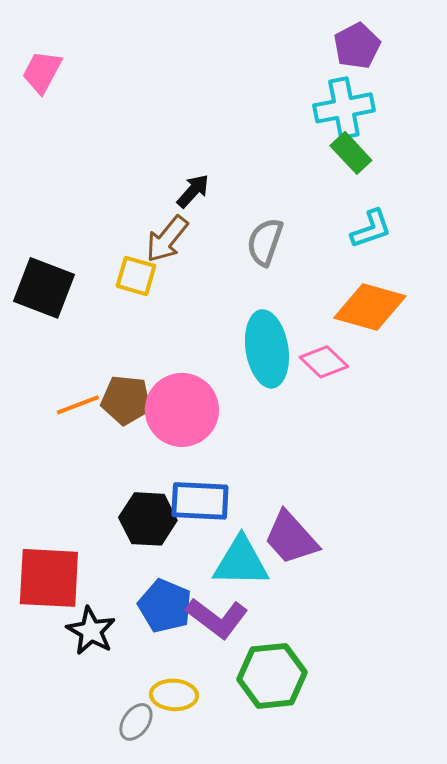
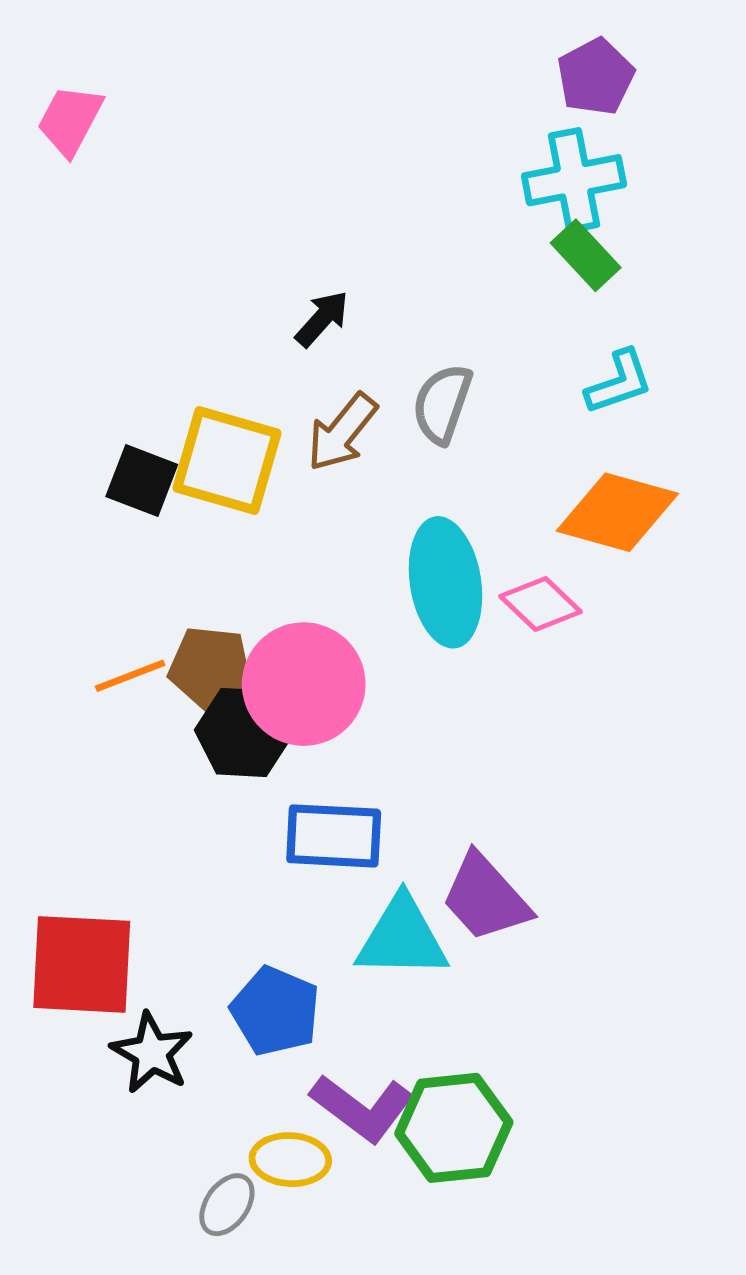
brown arrow: (167, 239) -> (342, 432), moved
yellow square: (136, 276) -> (227, 461), size x1.6
black square: (44, 288) -> (142, 481), moved, size x0.7
black hexagon: (148, 519) -> (244, 732), moved
purple L-shape: (217, 618) -> (362, 1108), moved

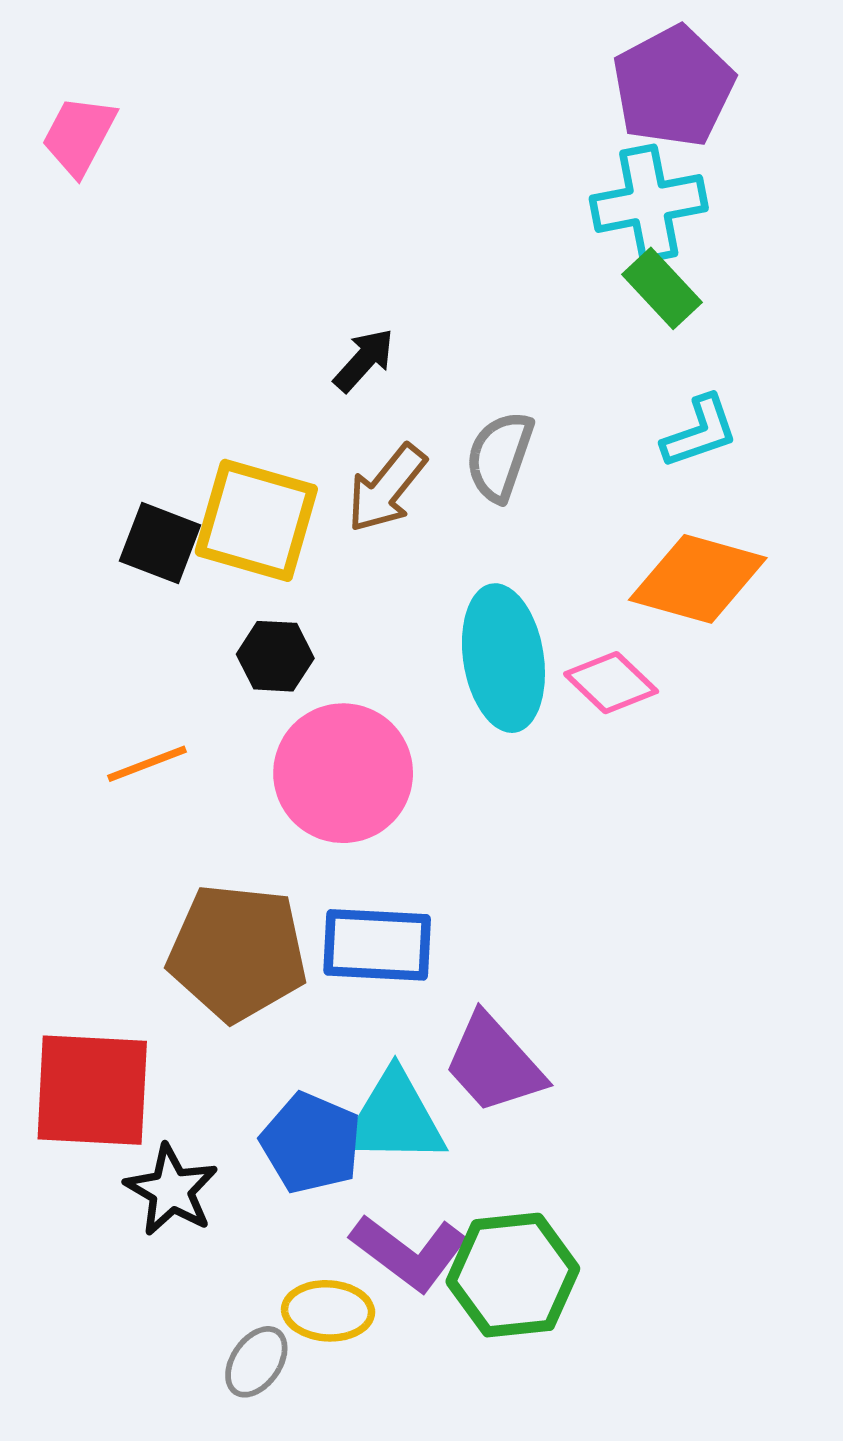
purple pentagon: (596, 77) -> (673, 86), size x1.4
brown pentagon: (210, 667) -> (237, 952), moved, size x1.5
black hexagon: (244, 732) -> (275, 656), moved, size x0.7
purple trapezoid: (486, 898) -> (494, 1064), moved
cyan triangle: (402, 938) -> (394, 1118), moved

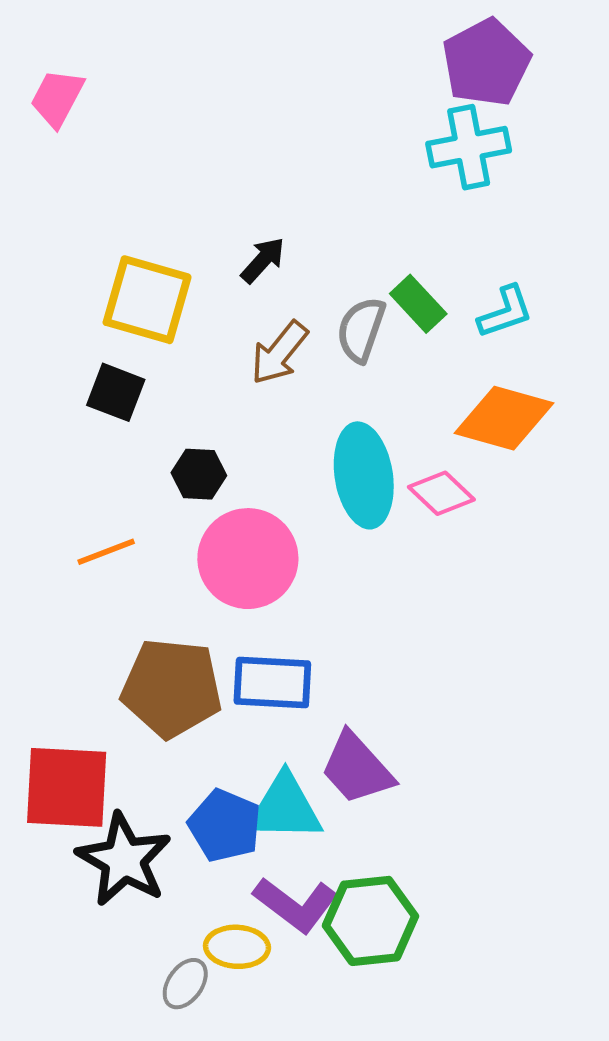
green rectangle: (662, 288) -> (418, 304), moved
yellow square: (256, 520) -> (147, 300), moved
black star: (171, 1190) -> (124, 860), size x1.4

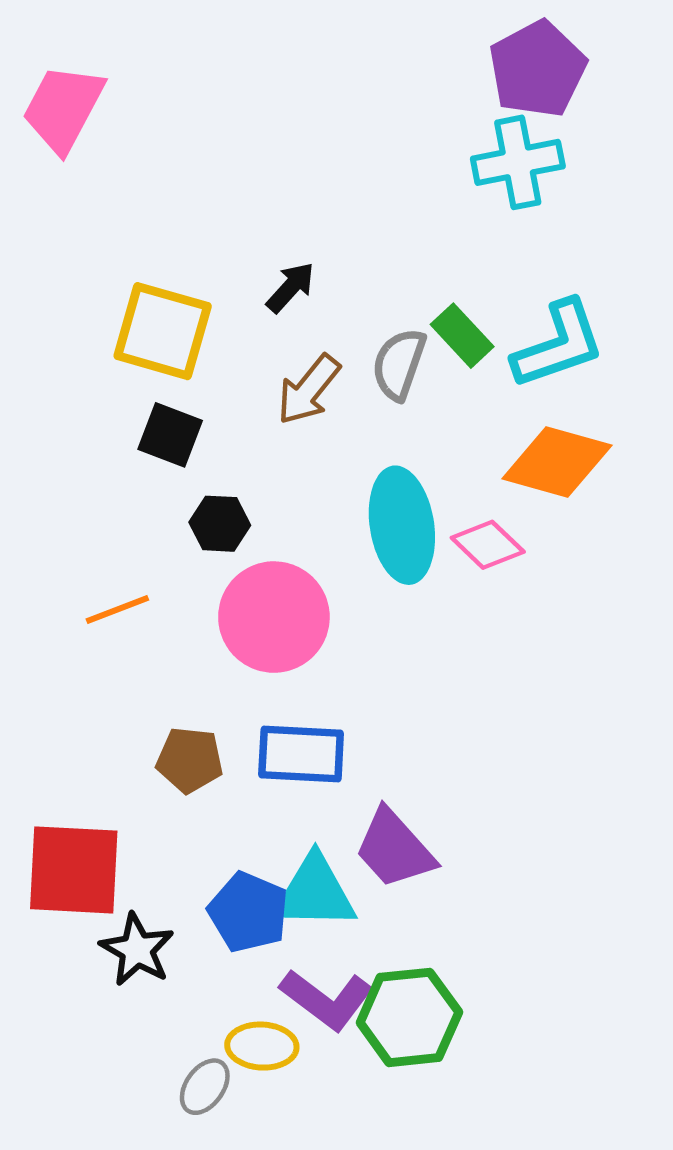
pink trapezoid: (57, 98) -> (63, 108), size x1.4
cyan L-shape: (505, 312) -> (558, 345), size x1.5
black square: (116, 392) -> (170, 435), moved
brown pentagon: (172, 688) -> (190, 760), size x0.6
black star: (124, 860) -> (137, 950), size x0.7

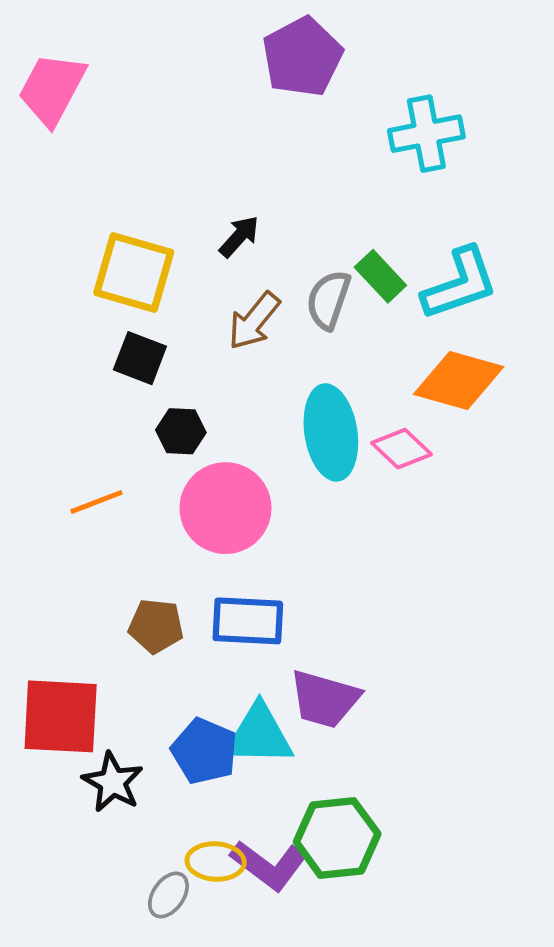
purple pentagon: (537, 69) -> (302, 57), moved
purple trapezoid: (394, 849) -> (325, 699), turned -32
purple L-shape: (327, 999) -> (269, 865), moved

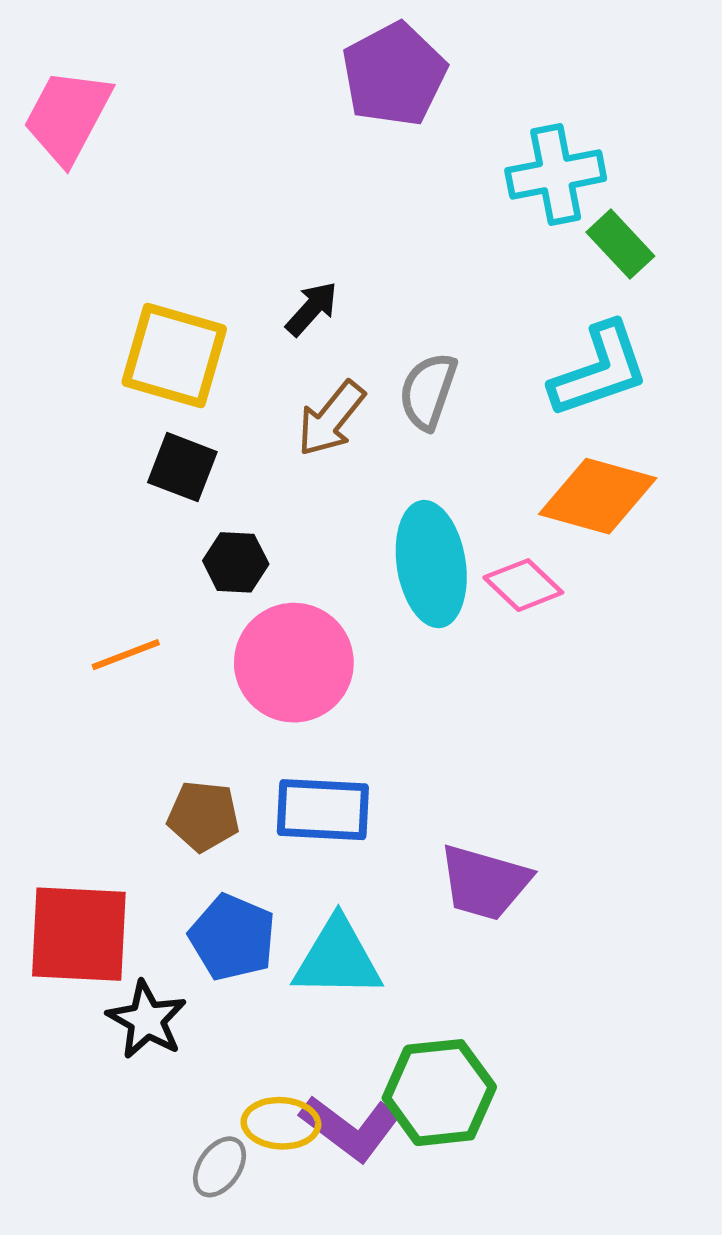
green rectangle: (380, 276) -> (620, 244), moved
purple trapezoid: (325, 699) -> (485, 882), moved
blue pentagon: (204, 751) -> (232, 937), moved

